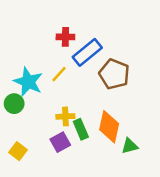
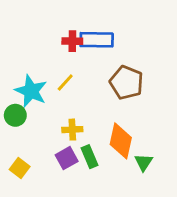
blue rectangle: (87, 52) -> (97, 40), moved, turned 40
green rectangle: (81, 129) -> (89, 157), moved
green triangle: (130, 146) -> (144, 162), turned -42

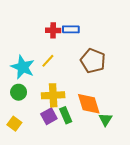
blue rectangle: (97, 40) -> (71, 29), size x0.7
green circle: (15, 115) -> (19, 92), moved
yellow cross: (72, 130) -> (53, 95), size x1.5
orange diamond: (121, 141) -> (89, 104), turned -30

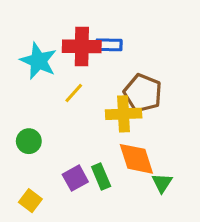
red cross: (53, 30) -> (82, 46), size x1.6
cyan star: (23, 67) -> (38, 61), moved
yellow cross: (53, 95) -> (124, 114), moved
yellow square: (14, 124) -> (30, 201), moved

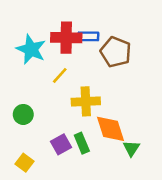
brown pentagon: (143, 93) -> (116, 52), moved
yellow cross: (124, 114) -> (86, 101), moved

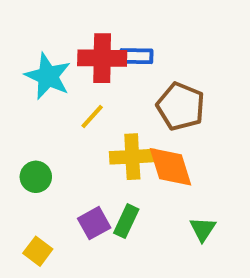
brown pentagon: (116, 52) -> (181, 106), moved
orange diamond: (111, 129) -> (171, 167), moved
green rectangle: (82, 143) -> (126, 221), turned 48

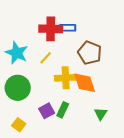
cyan star: (48, 76) -> (17, 53), moved
green circle: (36, 177) -> (18, 88), size x1.6

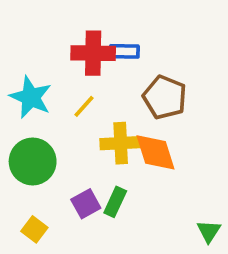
green triangle: (101, 114) -> (209, 231), moved

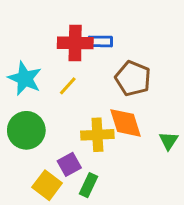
yellow cross: (121, 143) -> (97, 135), moved
green rectangle: (115, 202) -> (89, 185), moved
yellow square: (34, 229) -> (47, 185), moved, size x1.4
green triangle: (209, 231) -> (169, 141), moved

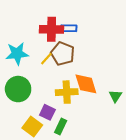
cyan star: (25, 78) -> (17, 54), turned -30
brown pentagon: (133, 78) -> (63, 54), moved
purple square: (69, 164) -> (47, 112), turned -35

